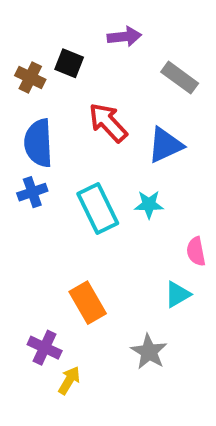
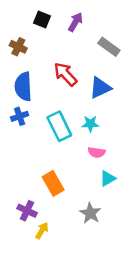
purple arrow: (124, 37) -> (75, 22), turned -54
black square: (69, 63) -> (42, 19), moved
pink semicircle: (196, 251) -> (97, 152), moved, turned -70

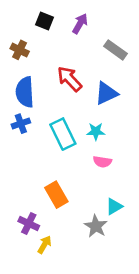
cyan triangle: (108, 178) -> (114, 206), moved

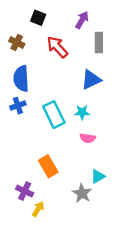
purple arrow: (80, 24) -> (82, 20), moved
gray rectangle: (116, 50) -> (99, 43), turned 54
red arrow: (70, 79) -> (57, 47), moved

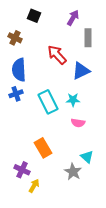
red arrow: (57, 47) -> (57, 55), moved
cyan triangle: (98, 176) -> (87, 157), turned -48

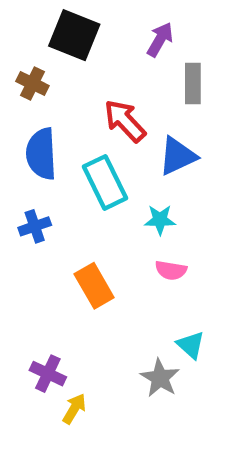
black square: (34, 16) -> (74, 35), size x1.6
blue cross: (16, 94) -> (35, 226), moved
cyan rectangle: (48, 102) -> (105, 182), moved
orange rectangle: (43, 148) -> (94, 286), moved

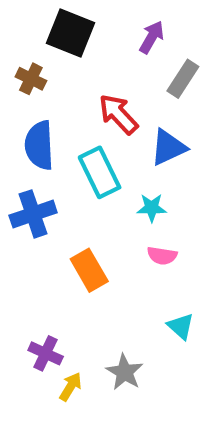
gray rectangle: (193, 83) -> (183, 79), turned 33
blue cross: (35, 226) -> (33, 214), size x1.5
gray star: (160, 378) -> (125, 372), moved

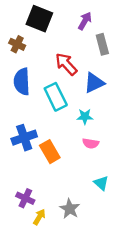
gray rectangle: (183, 79) -> (102, 44), turned -48
blue cross: (33, 214) -> (24, 138), moved

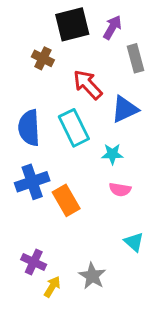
black square: (39, 19) -> (72, 24), moved, turned -36
brown cross: (17, 44) -> (43, 58), moved
blue semicircle: (22, 82) -> (29, 128), moved

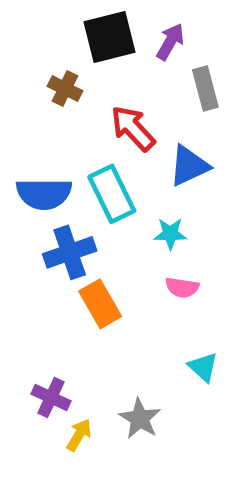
blue semicircle: (29, 128) -> (44, 194), turned -87
blue cross: (32, 182) -> (70, 252), moved

